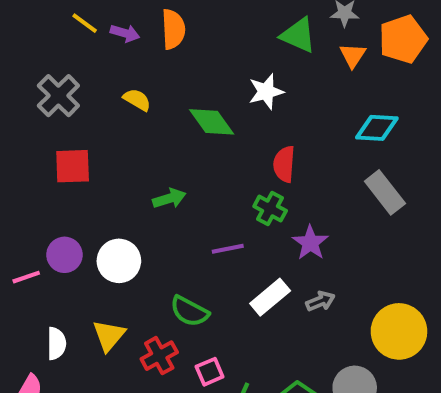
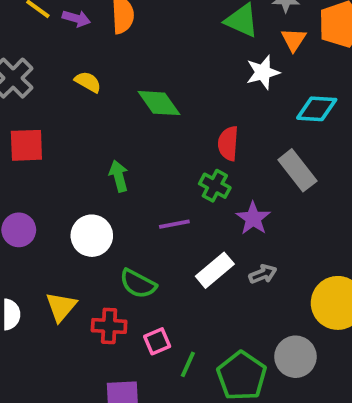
white star: (266, 92) -> (263, 72), moved
gray rectangle: (385, 192) -> (297, 170), moved
green arrow: (169, 198) -> (119, 176), turned -88
white circle: (119, 261) -> (92, 236), moved
red cross: (159, 356) -> (109, 326), turned 32

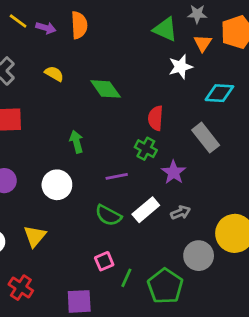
green semicircle: (138, 284) -> (108, 215), moved
red cross: (109, 326) -> (21, 288), moved, turned 30
gray circle: (295, 357) -> (199, 256), moved

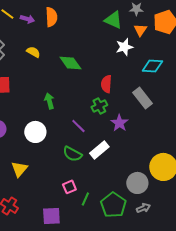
green cross: (146, 149) -> (99, 106), turned 35
purple line: (117, 176) -> (78, 126), turned 56
gray arrow: (181, 213) -> (143, 208), moved

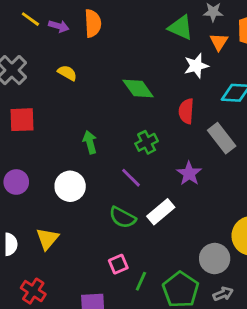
green diamond: (70, 63) -> (138, 88), moved
red semicircle: (106, 84) -> (186, 111), moved
green cross: (99, 106) -> (147, 142), moved

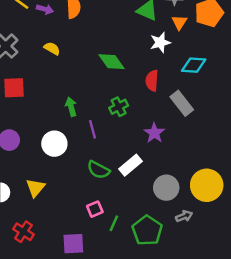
purple line: (131, 178) -> (92, 129), moved, turned 30
gray circle: (215, 258) -> (166, 188), moved
gray arrow: (223, 294) -> (184, 216), moved

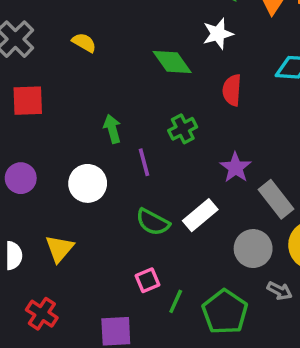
white star: (160, 43) -> (218, 34), moved
gray rectangle: (182, 103) -> (276, 199), moved
gray arrow: (184, 216) -> (280, 291), turned 49

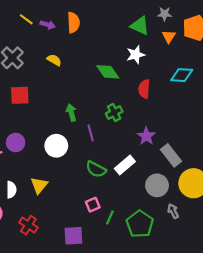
gray arrow: (280, 291) -> (173, 211), turned -144

